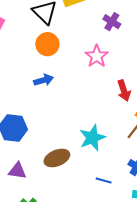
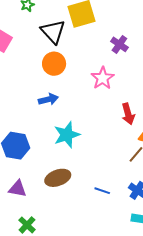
cyan star: (92, 138) -> (67, 135), moved
blue line: (104, 180) -> (102, 191), moved

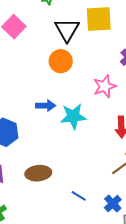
blue arrow: (48, 99) -> (46, 106), moved
cyan star: (67, 135) -> (73, 116), moved

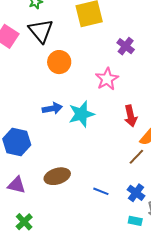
black triangle: (67, 30) -> (41, 31), moved

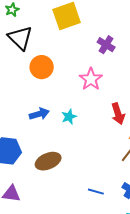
cyan star: (81, 114) -> (69, 117), size x0.6
brown ellipse: (57, 176) -> (48, 161), moved

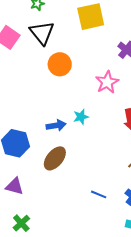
blue arrow: (39, 114) -> (56, 125), moved
brown ellipse: (48, 161) -> (55, 158), turned -35

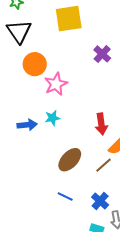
pink star: (107, 82) -> (56, 84), moved
brown ellipse: (55, 158) -> (70, 160), moved

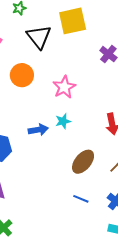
black triangle: (19, 31) -> (39, 37), moved
orange circle: (35, 64) -> (22, 75), moved

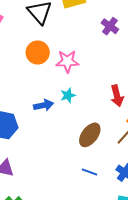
orange circle: (22, 75) -> (38, 52), moved
pink star: (64, 87) -> (67, 61), turned 30

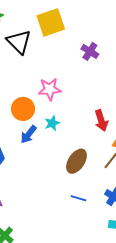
orange circle: (38, 52) -> (23, 109), moved
blue arrow: (44, 105) -> (28, 134), turned 144

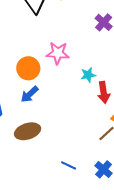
cyan star: (52, 123) -> (88, 75), moved
brown ellipse: (76, 161) -> (28, 131), moved, turned 30

